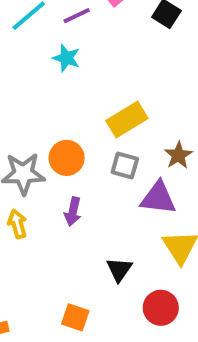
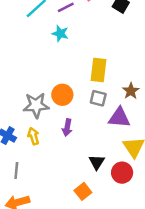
yellow rectangle: (127, 119) -> (99, 70), turned -50
red circle: (161, 308) -> (122, 173), moved
orange square: (75, 317) -> (83, 191), moved, turned 35

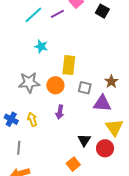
cyan star: (60, 34) -> (41, 46), moved
yellow rectangle: (99, 70) -> (69, 65), moved
gray star: (36, 105) -> (29, 83), moved

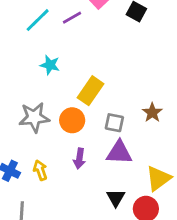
yellow rectangle: (69, 65) -> (90, 91), turned 30
purple triangle: (102, 103) -> (119, 153), moved
yellow triangle: (114, 127) -> (158, 178), turned 30

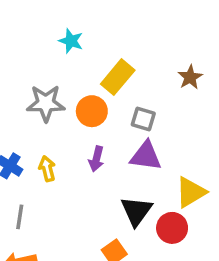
brown star: (152, 113) -> (190, 77), moved
black triangle: (116, 198) -> (136, 211), size x1.4

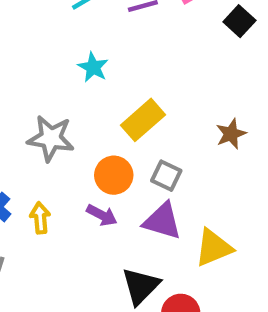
orange circle: (92, 111) -> (114, 175), moved
purple arrow: (96, 159) -> (102, 215), turned -85
yellow triangle: (191, 192) -> (214, 248), moved

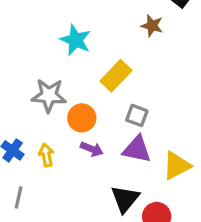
cyan star: (93, 67) -> (76, 40), size x1.4
brown star: (231, 134) -> (152, 26), moved, turned -30
orange circle: (114, 175) -> (82, 118), moved

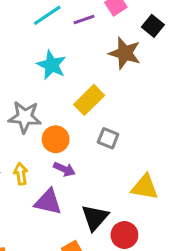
brown star: (152, 26) -> (125, 53), size x1.5
purple triangle: (137, 149) -> (48, 202), moved
yellow triangle: (177, 166) -> (145, 187), turned 36

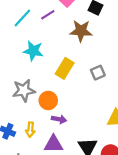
gray square: (108, 138) -> (98, 73), moved, turned -32
yellow arrow: (21, 174) -> (30, 130), turned -152

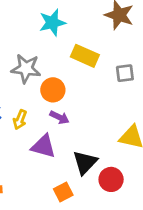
cyan star: (33, 51) -> (52, 23), turned 30
yellow rectangle: (65, 68) -> (85, 56), turned 66

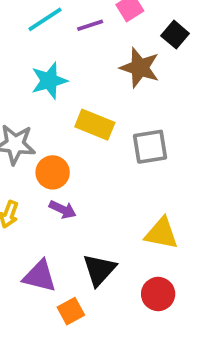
gray square: (125, 73) -> (150, 147), size x1.4
purple triangle: (43, 146) -> (40, 276), moved
red circle: (111, 179) -> (158, 294), moved

